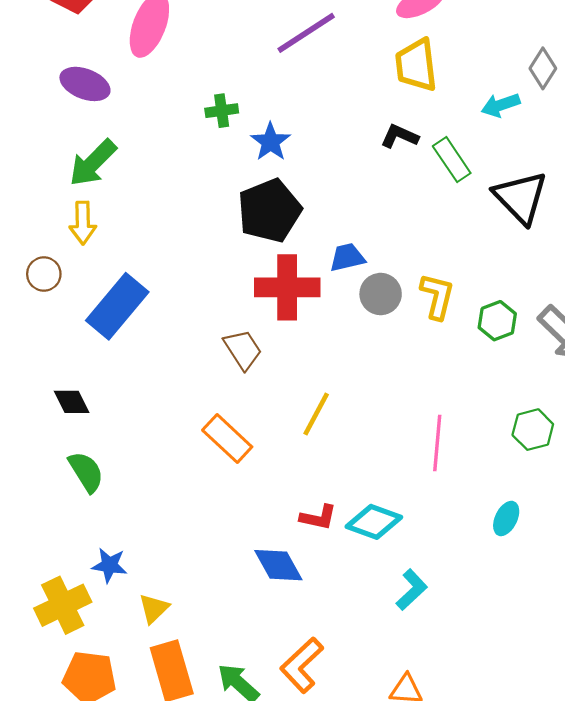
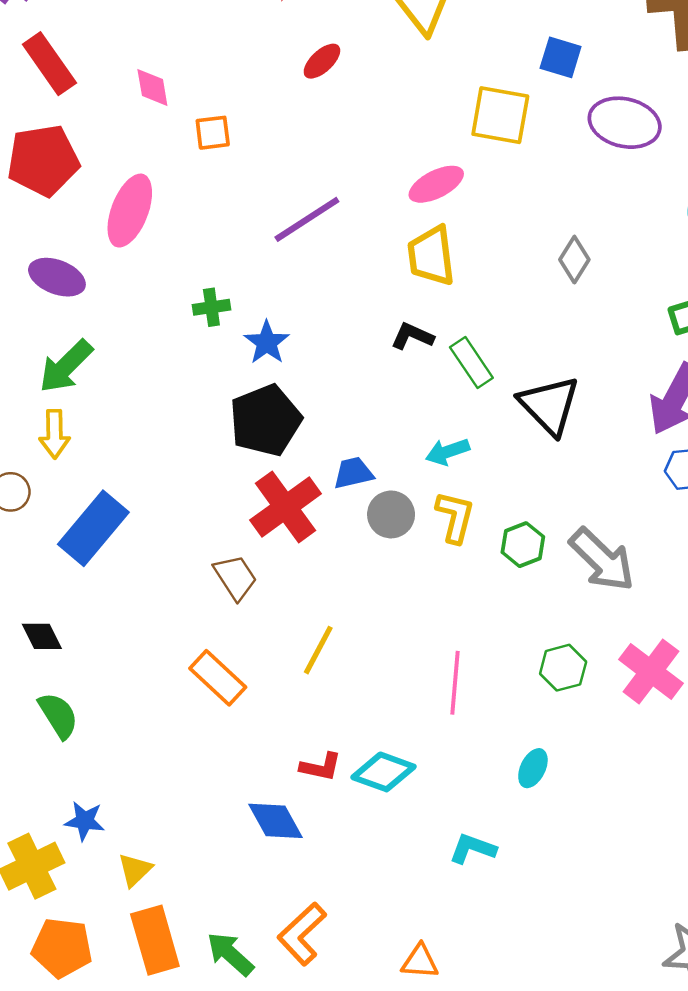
cyan arrow: (501, 105) -> (448, 452), moved
red cross: (287, 287) -> (286, 507), turned -36
cyan L-shape: (412, 590) -> (473, 849), moved, turned -117

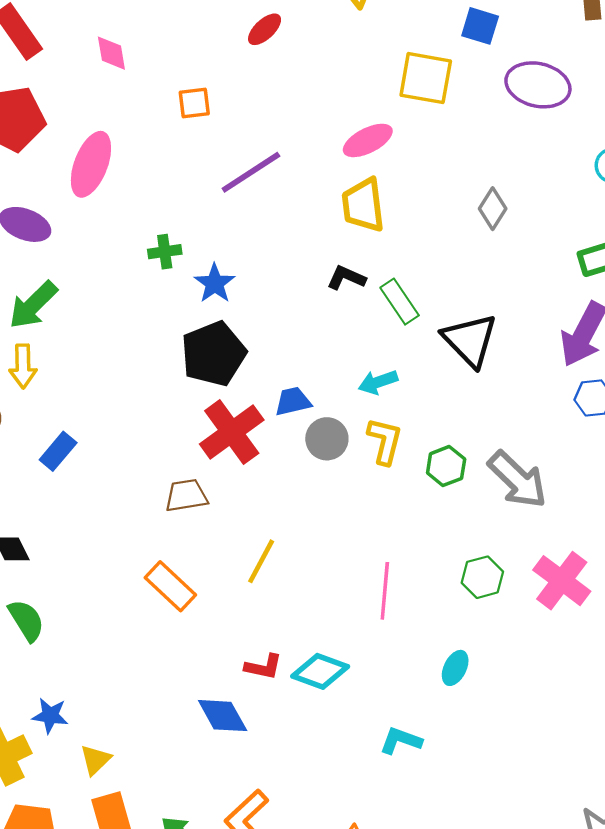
orange square: (213, 133) -> (194, 103), moved
blue rectangle: (93, 528) -> (58, 451), size x0.6
brown trapezoid: (235, 577) -> (186, 496), turned -66

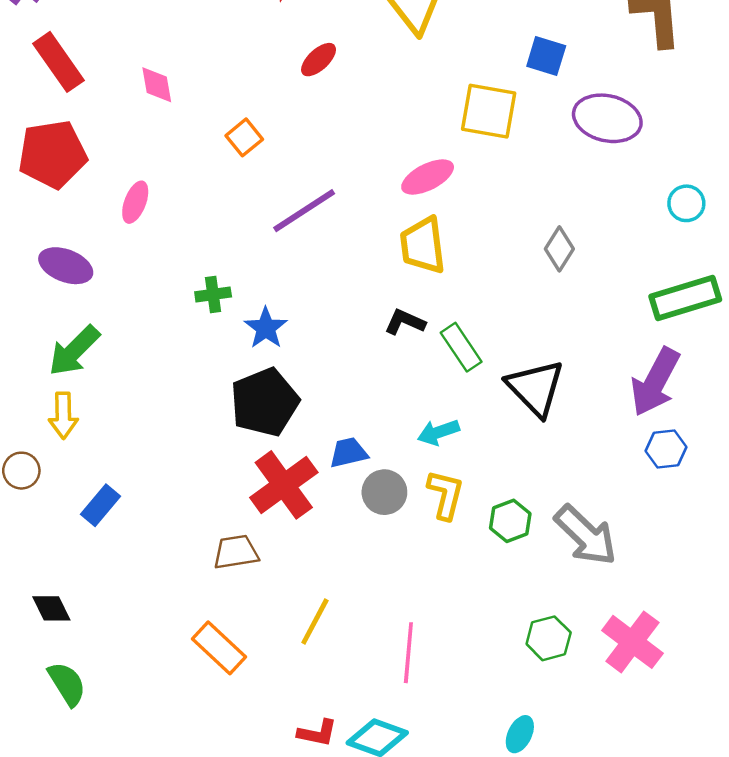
orange square: (194, 103) -> (244, 137), turned -32
pink ellipse: (91, 164) -> (135, 202), size x0.6
pink line: (385, 591) -> (408, 653), moved

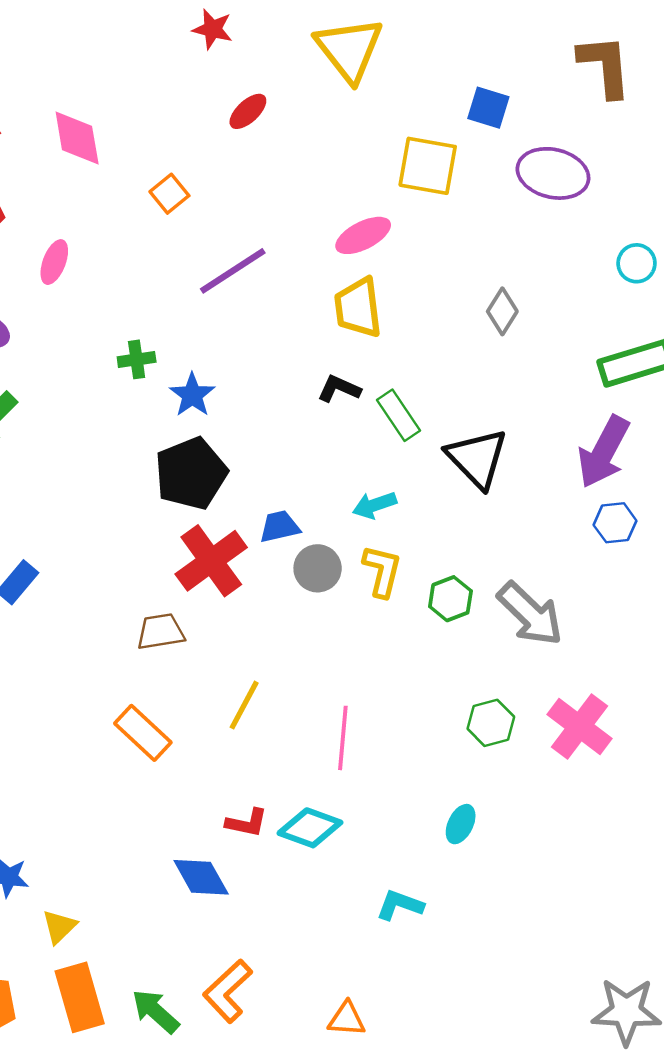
pink diamond: (157, 85) -> (77, 138), size x1.4

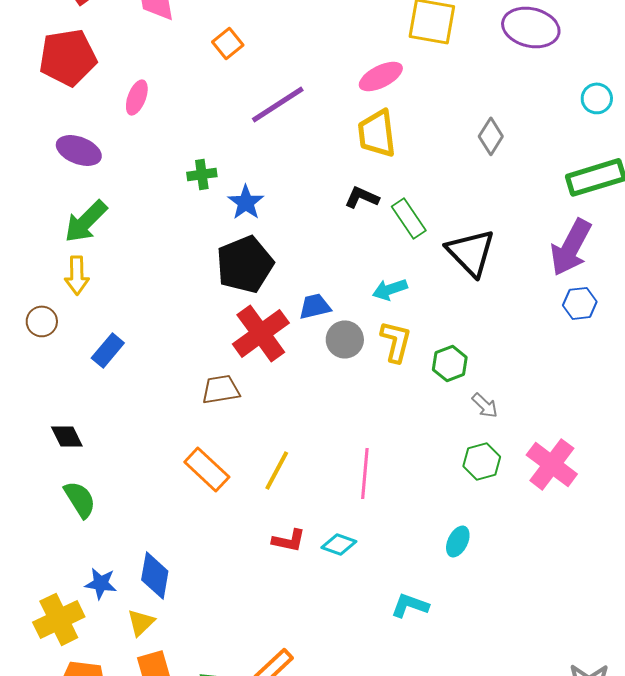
gray arrow: (530, 614) -> (485, 405), moved, size x0.5
yellow line: (244, 705) -> (277, 470), moved
cyan diamond: (310, 828) -> (339, 544), size x0.7
blue diamond: (201, 877) -> (155, 575), moved, turned 39

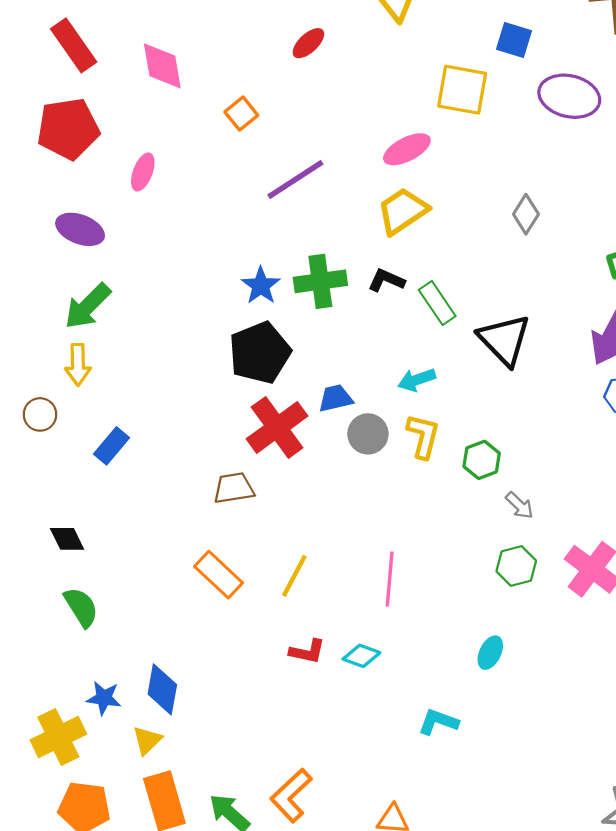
yellow trapezoid: (377, 133) -> (403, 211), turned 63
green cross: (202, 174) -> (320, 281), moved, size x1.6

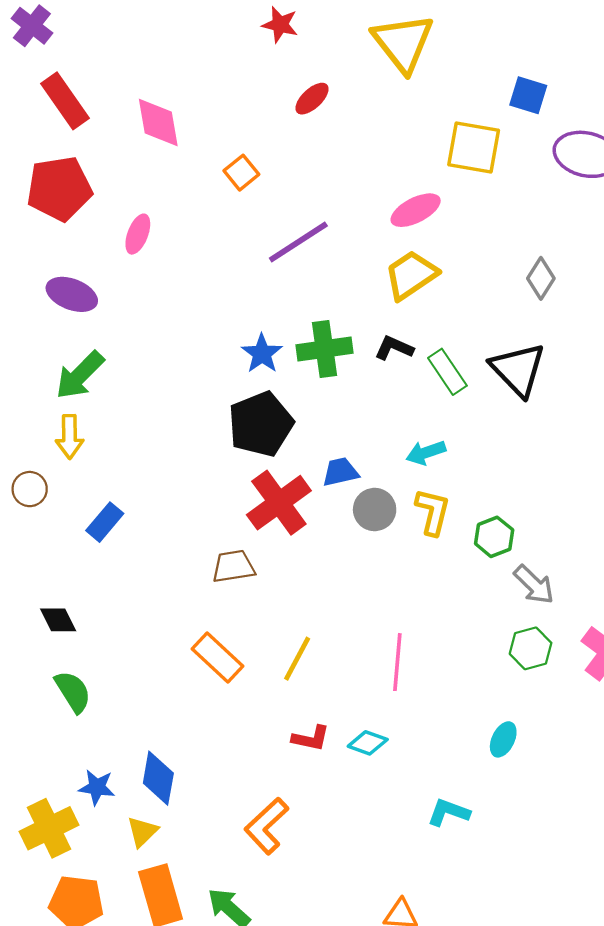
black triangle: (504, 340) -> (518, 370), moved
gray arrow: (519, 505) -> (534, 585), size x1.4
orange L-shape: (291, 795) -> (266, 826), moved

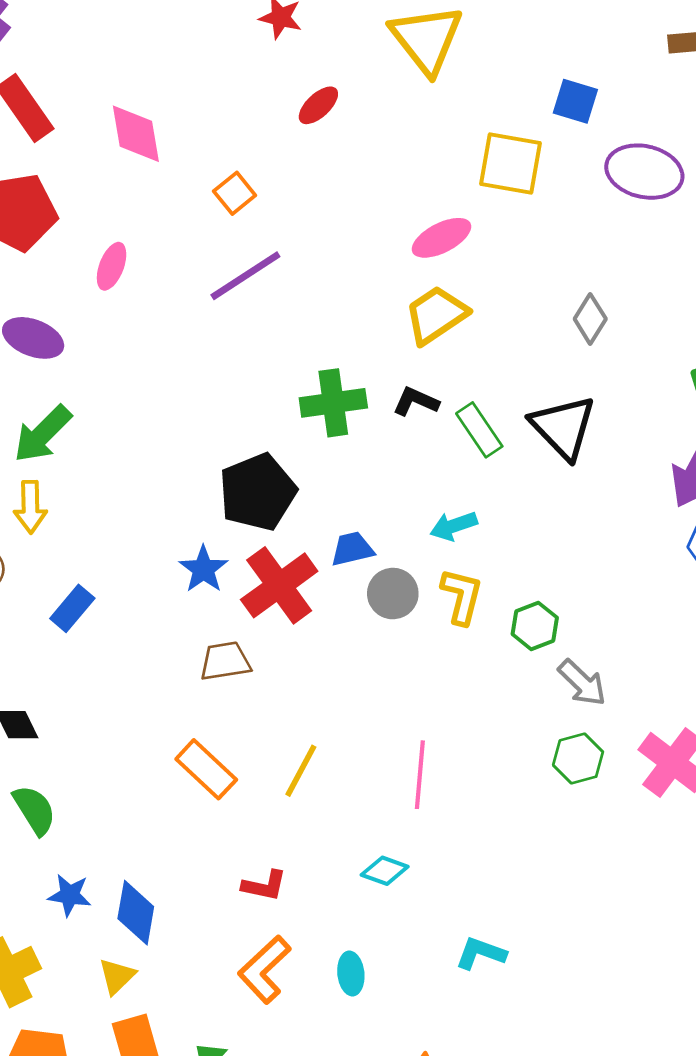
purple line: (298, 242) -> (245, 276), moved
blue star: (262, 354) -> (203, 569), moved
red L-shape: (311, 738) -> (264, 886), moved
cyan ellipse: (503, 739) -> (351, 974), moved, turned -32
blue star: (97, 787) -> (70, 895), moved

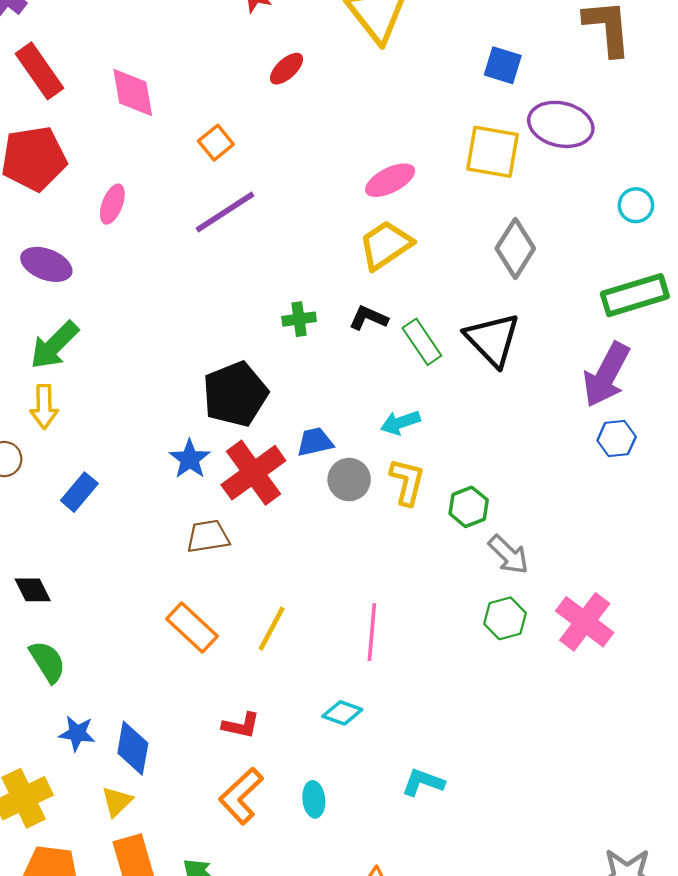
yellow square: (510, 163) -> (493, 152), moved
gray diamond: (590, 319) -> (515, 248), size x1.4
green cross: (333, 403) -> (299, 319), size x0.6

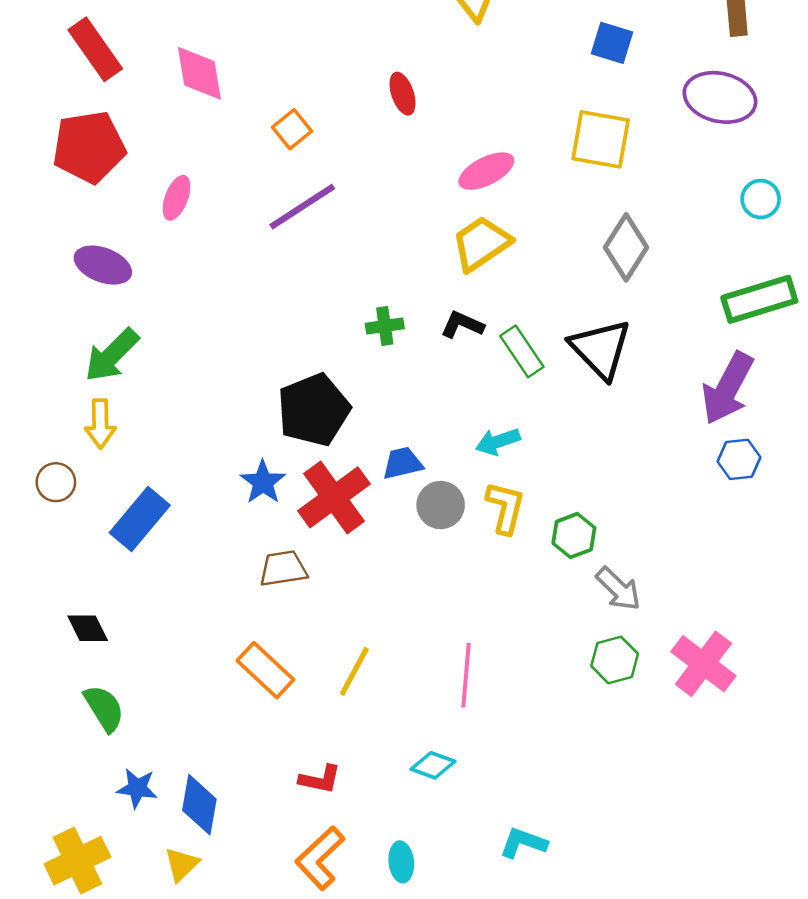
red ellipse: (286, 69) -> (403, 94), moved, turned -66
purple ellipse: (561, 124) -> (720, 97), moved
blue rectangle: (79, 492) -> (140, 519), size x1.4

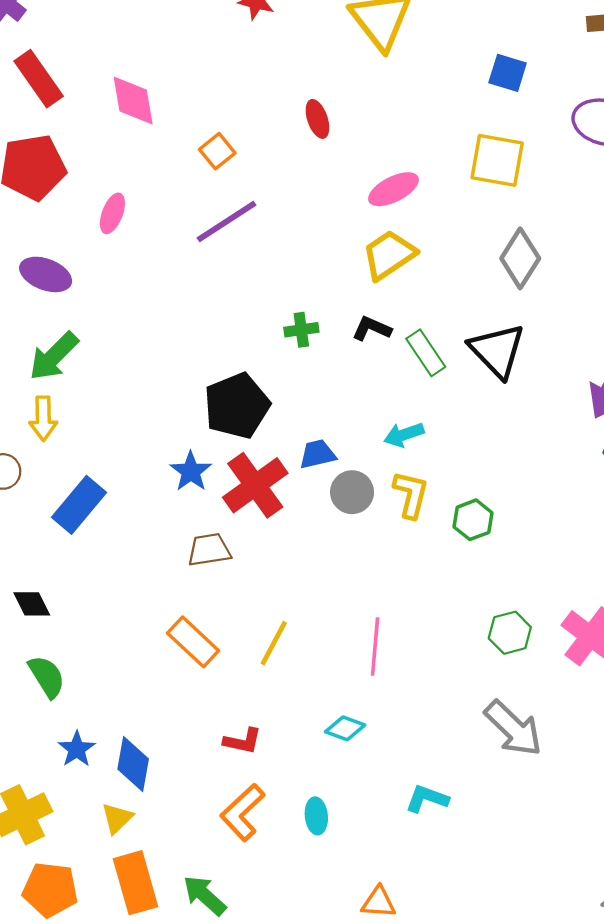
gray arrow: (618, 589) -> (513, 728), moved, size x1.4
blue star: (137, 788) -> (77, 749), turned 30

